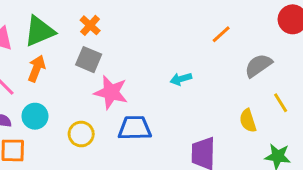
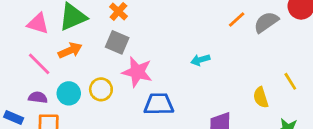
gray semicircle: (258, 66) -> (266, 22), moved
orange arrow: (36, 69) -> (70, 50), turned 45
yellow circle: (81, 134) -> (101, 89), moved

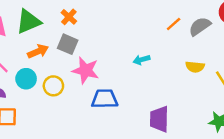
orange arrow: (70, 50) -> (38, 51), moved
cyan circle: (69, 93) -> (26, 79), moved
yellow semicircle: (261, 97) -> (195, 67), moved, turned -66

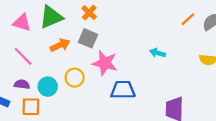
cyan arrow: (141, 60) -> (158, 53), turned 32
cyan circle: (26, 79) -> (48, 87), moved

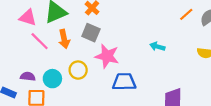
orange arrow: (60, 45) -> (64, 39), turned 102
pink line: (23, 56) -> (40, 41), moved

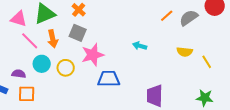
pink star: (107, 56) -> (93, 55), turned -30
cyan circle: (52, 79) -> (42, 64), moved

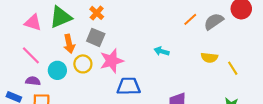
pink line: (30, 41) -> (31, 55), moved
yellow circle: (66, 68) -> (83, 64), moved

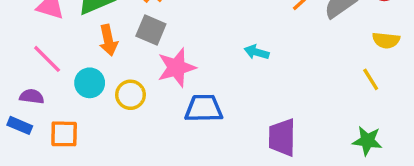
yellow semicircle: (209, 58) -> (386, 40), moved
yellow circle: (83, 64) -> (130, 95), moved
purple semicircle: (33, 81) -> (32, 96), moved

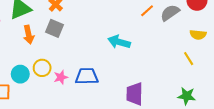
cyan arrow: (257, 52) -> (119, 42), size x1.5
pink star: (176, 68) -> (61, 77), moved, size x0.6
cyan circle: (90, 83) -> (20, 74), moved

